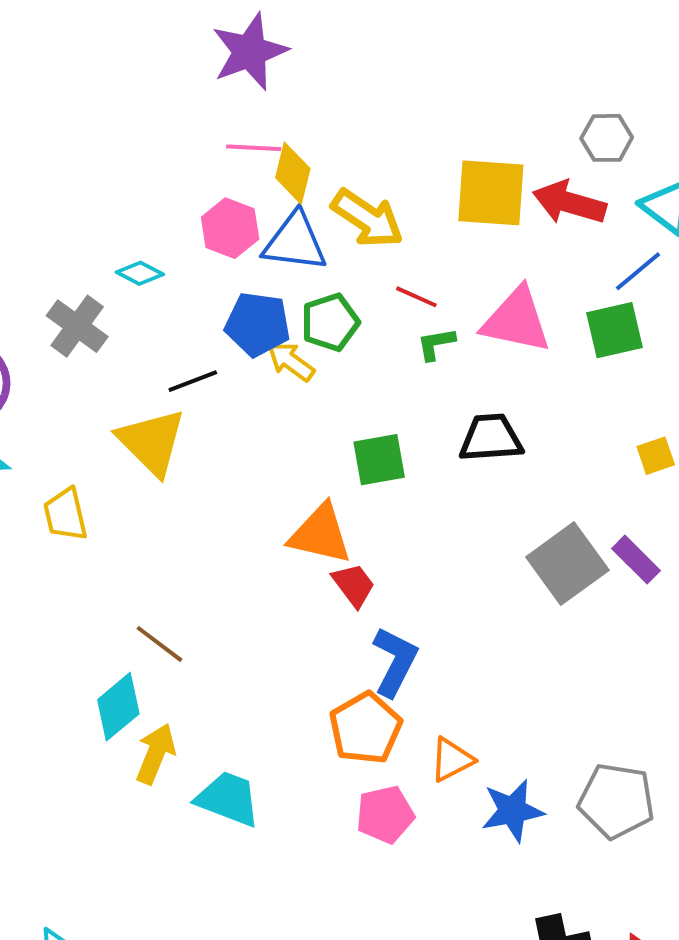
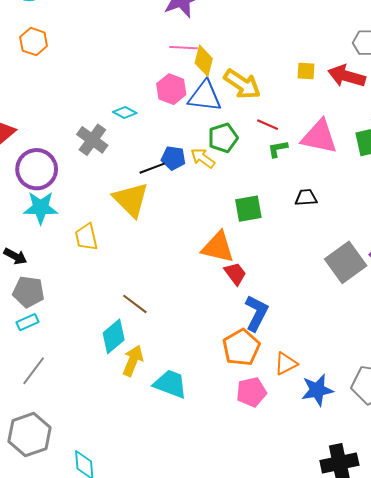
yellow square: (491, 193) -> (306, 71), size x0.5
blue pentagon: (258, 324) -> (173, 158), moved, size x0.7
black trapezoid: (491, 438) -> (306, 198), size x0.7

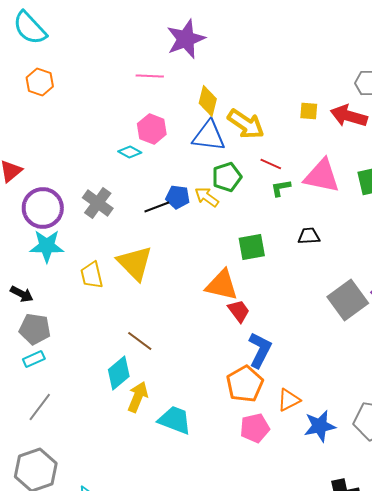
pink line: (183, 48) -> (150, 76), moved
pink hexagon: (171, 89) -> (152, 129), moved
gray cross: (92, 140) -> (98, 203), moved
yellow triangle: (131, 200) -> (135, 263), moved

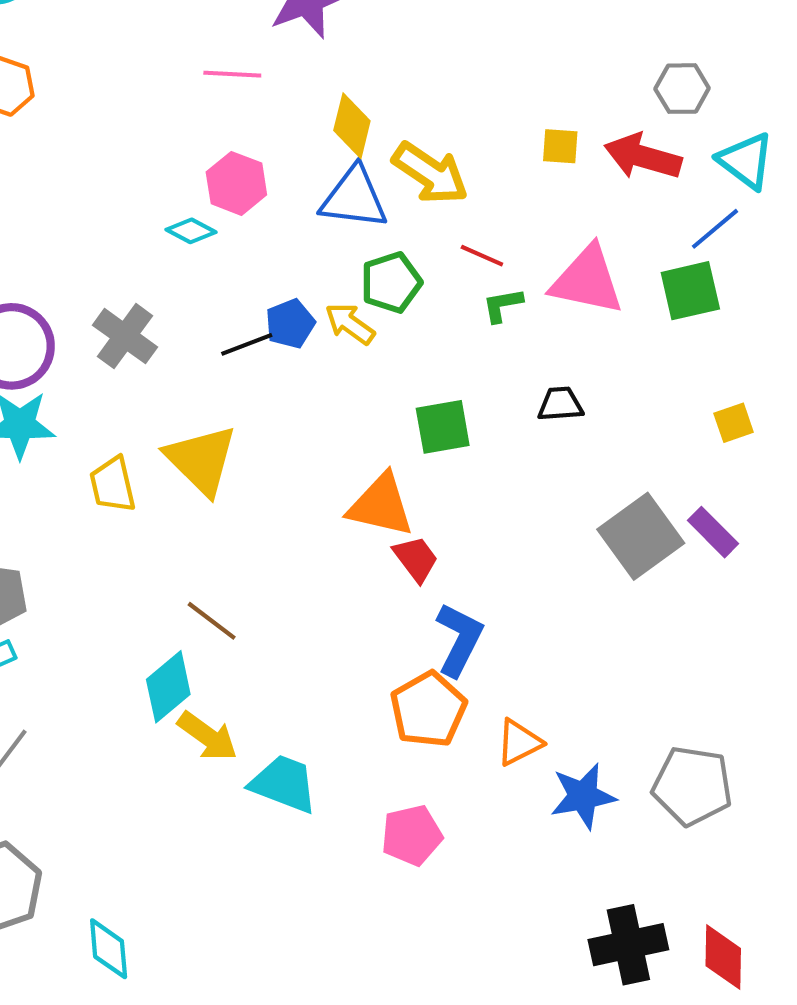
blue pentagon: (178, 197) -> (290, 324), turned -30
yellow arrow: (138, 397) -> (208, 736), turned 104
pink pentagon: (255, 428) -> (412, 835), moved

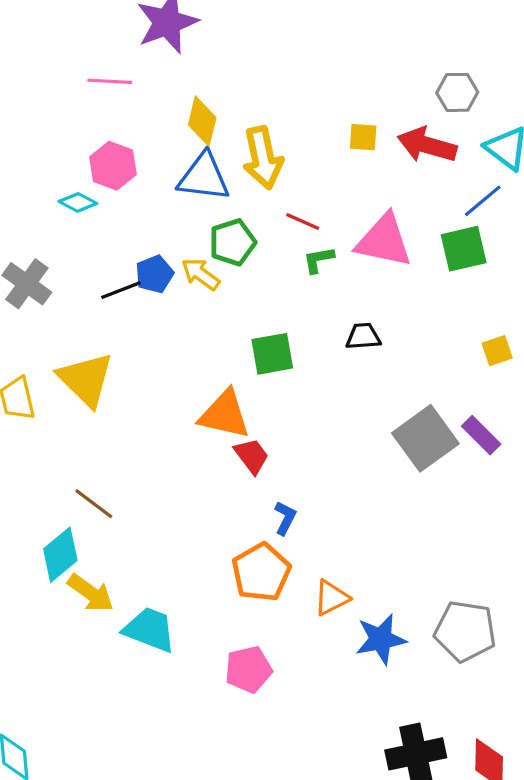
yellow arrow: (430, 173) -> (263, 158), turned 44
blue L-shape: (459, 639) -> (285, 518), size x0.6

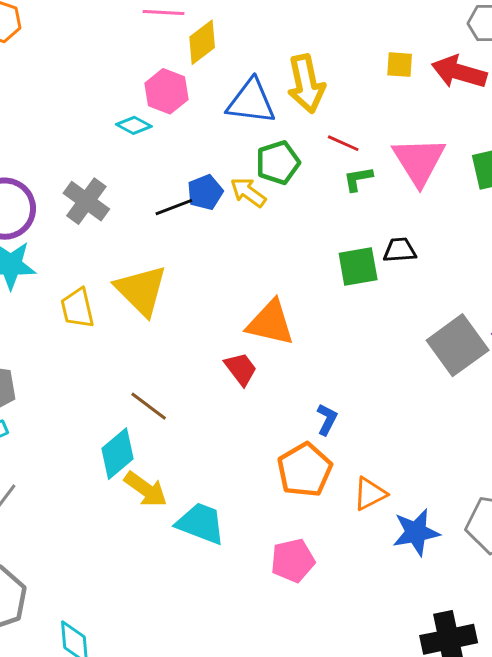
yellow diamond: (202, 121) -> (202, 42), moved, turned 39
pink triangle: (384, 241) -> (419, 161), turned 46
green square: (272, 354) -> (358, 267), moved
red trapezoid: (252, 456) -> (241, 369), moved

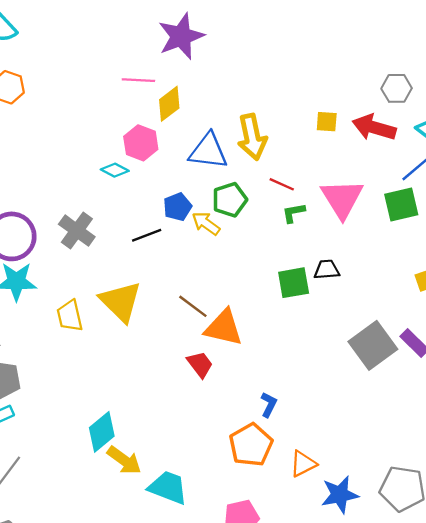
blue pentagon: (205, 192) -> (177, 207), moved
brown line: (149, 406) -> (193, 306), moved

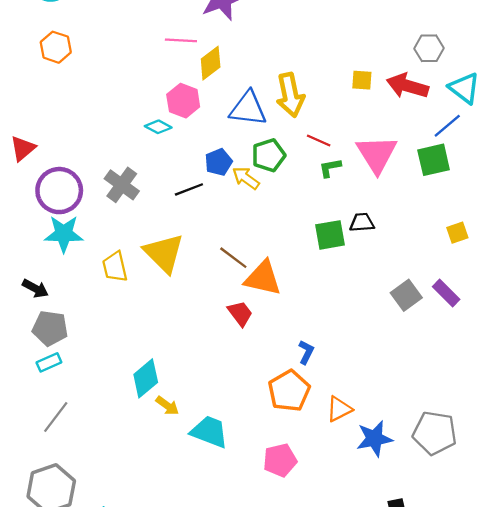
gray square: (373, 345) -> (406, 295), size x0.7
yellow arrow: (124, 460) -> (167, 406), size x0.7

